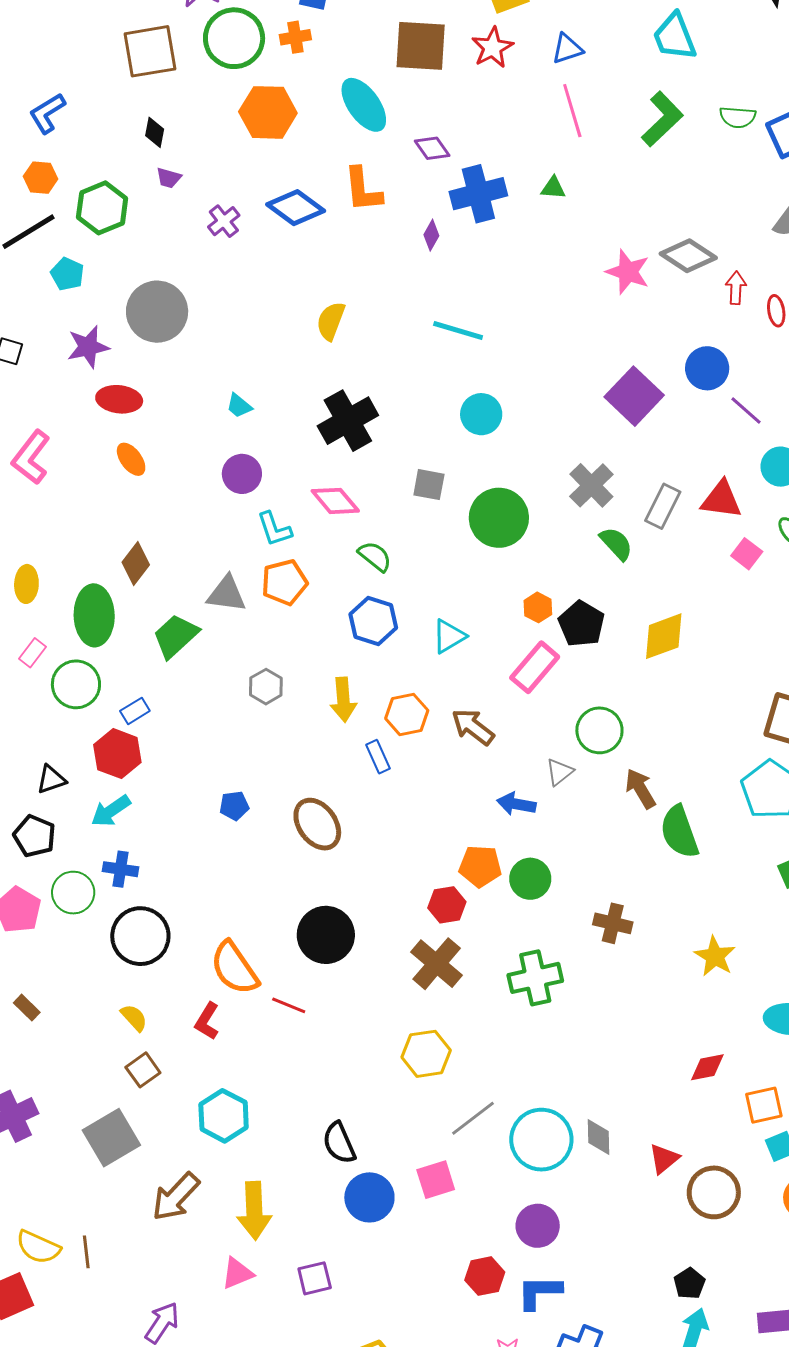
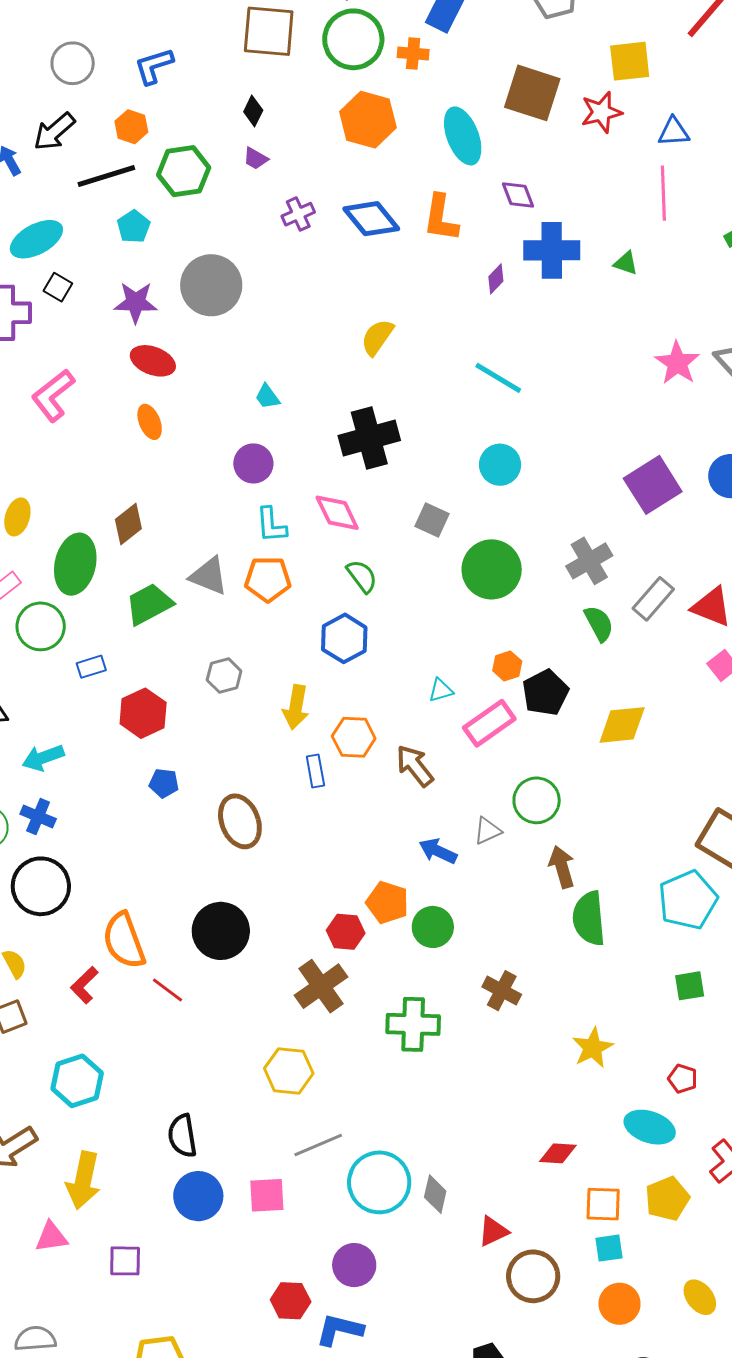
cyan triangle: (449, 636) -> (441, 690), moved, size x0.7
red hexagon: (117, 754) -> (143, 713), moved

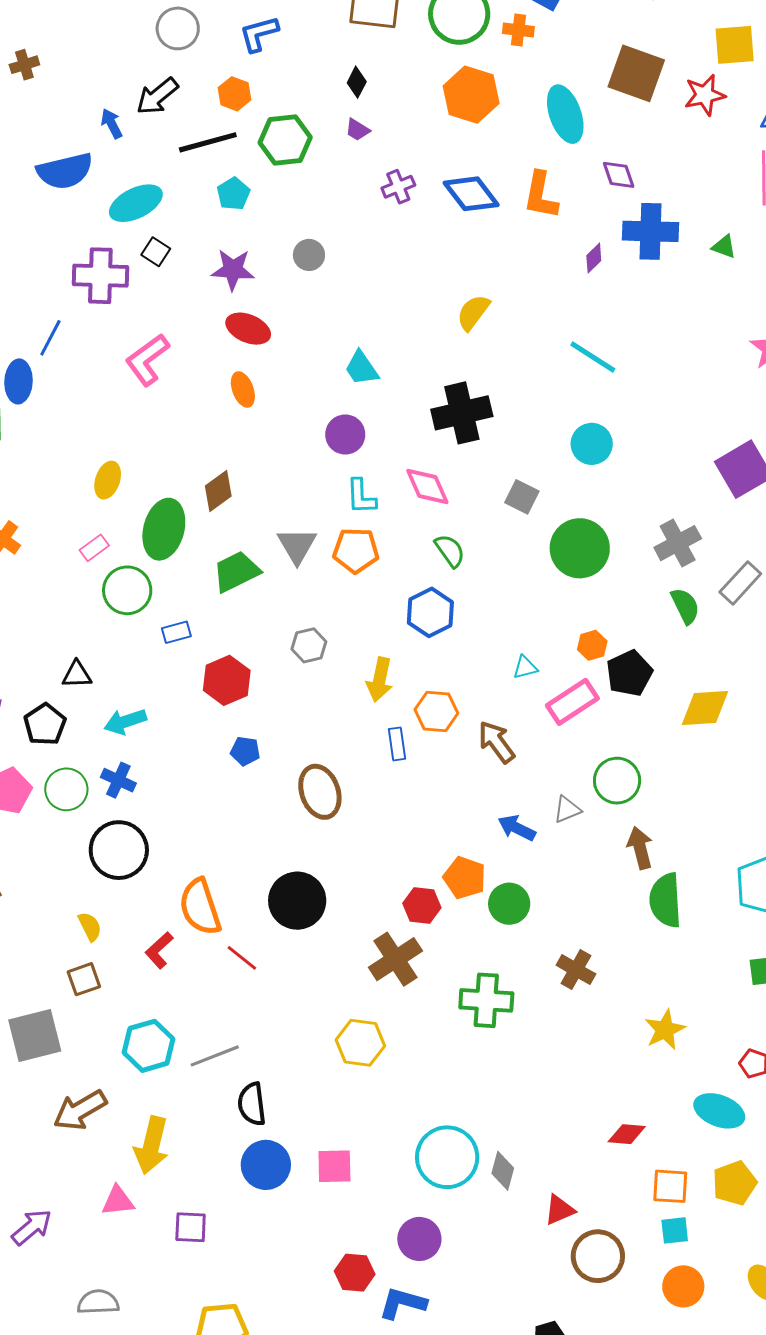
gray circle: (211, 285) -> (309, 255), size x0.5
cyan trapezoid: (267, 397) -> (361, 368), size x1.4
gray triangle: (209, 576) -> (297, 545), turned 36
gray line: (318, 1145) -> (215, 1056), moved

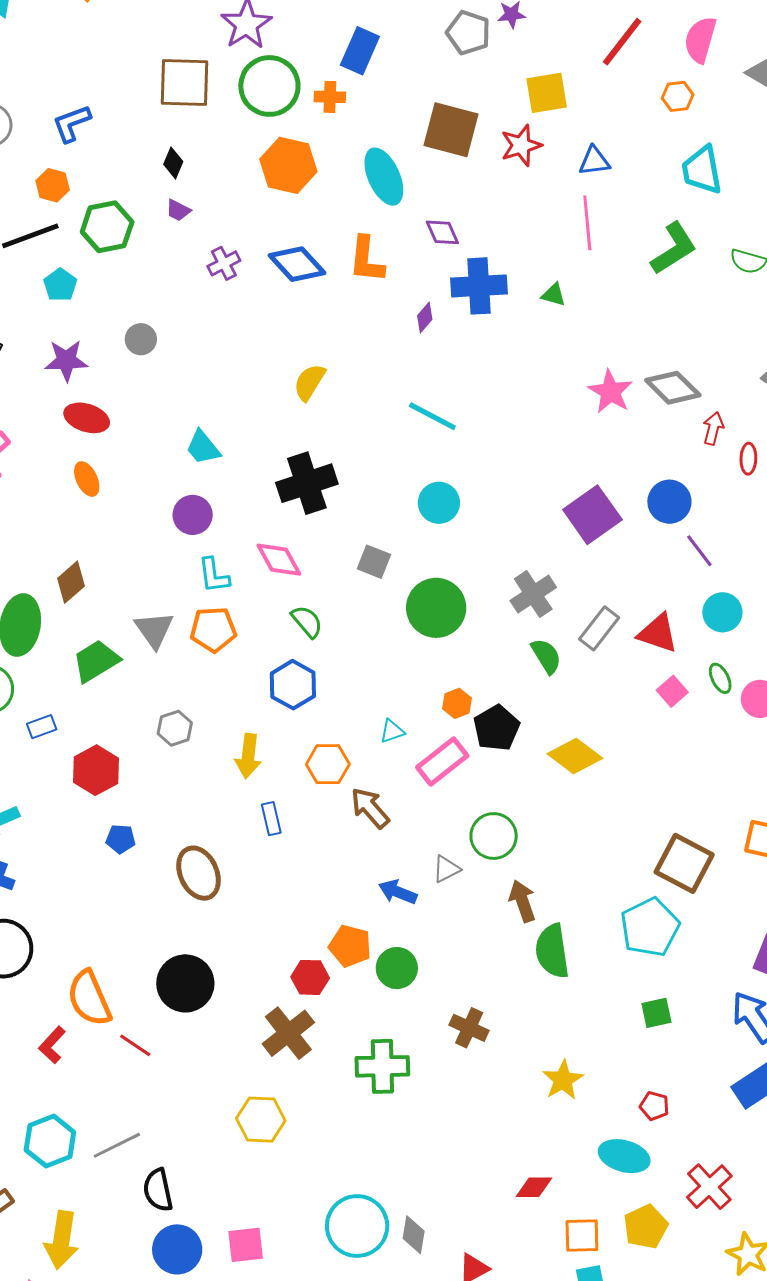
yellow diamond: (705, 708) -> (575, 756), turned 46
orange hexagon: (436, 711) -> (328, 764), moved

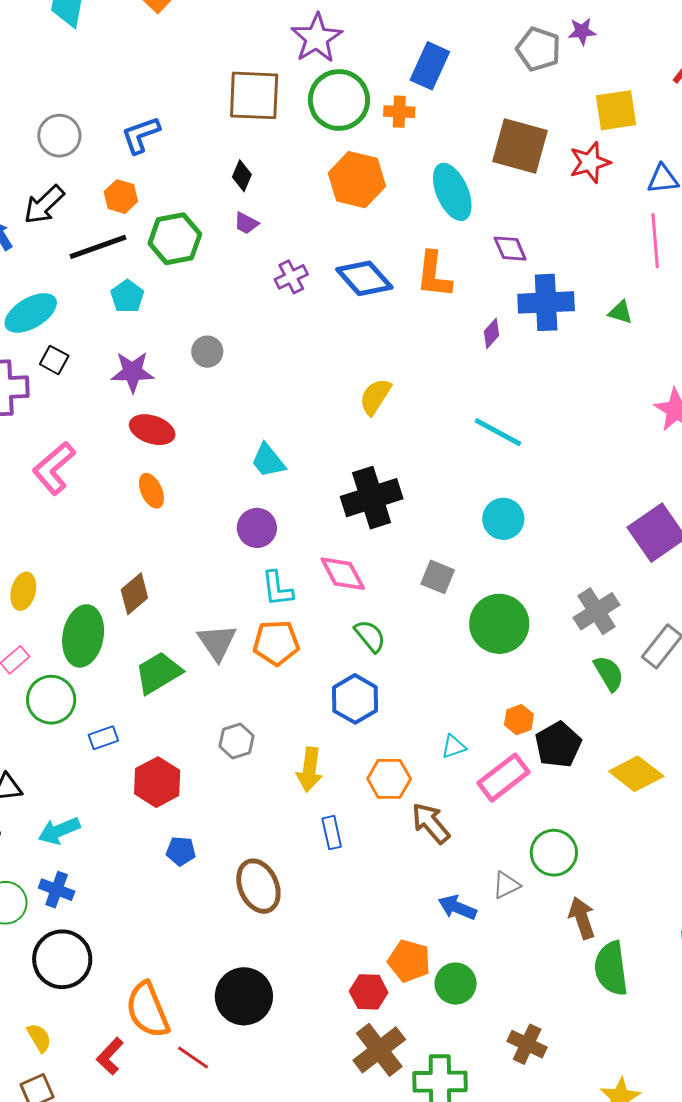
brown cross: (288, 1033) -> (379, 1050), moved

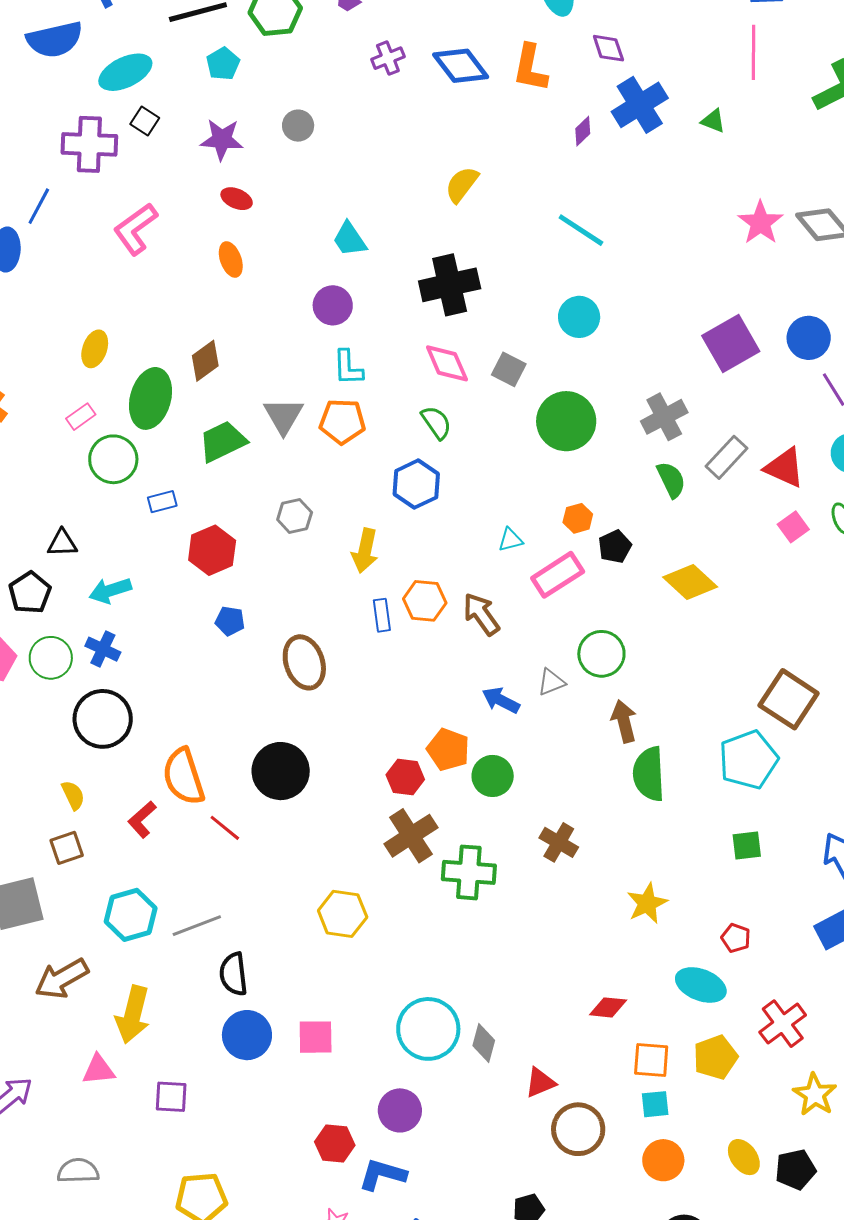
blue cross: (546, 302) -> (640, 105), turned -34
red ellipse: (152, 430) -> (237, 199), size x0.7
pink diamond: (343, 574) -> (447, 363), moved
black pentagon: (558, 745) -> (615, 547), size x0.7
orange hexagon: (389, 779) -> (425, 601), moved

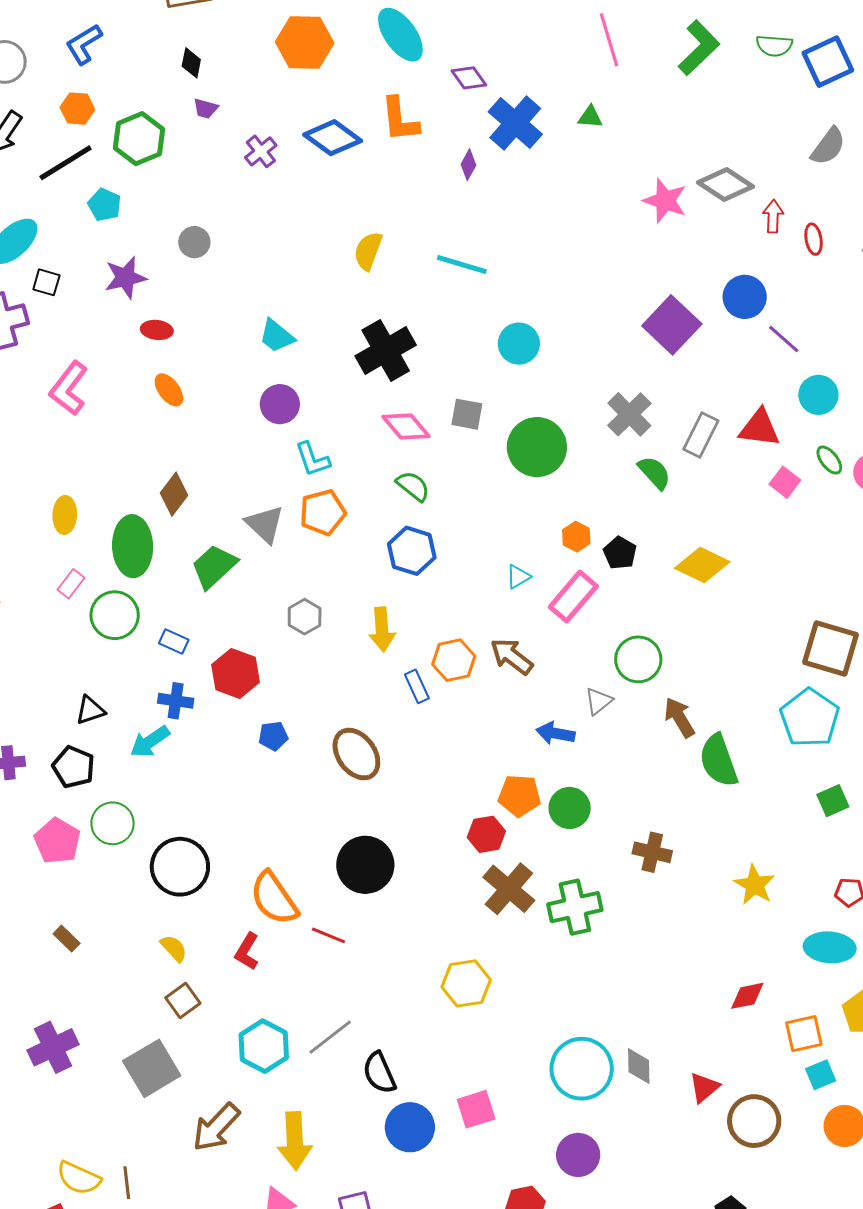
cyan line: (581, 230) -> (462, 264), moved
blue rectangle: (162, 502) -> (174, 641), turned 56
blue cross: (103, 649) -> (176, 701), moved

